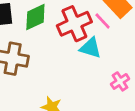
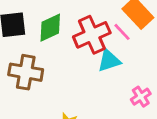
cyan triangle: (90, 48) -> (109, 61), turned -35

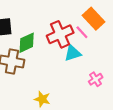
green diamond: (50, 28) -> (27, 43), moved

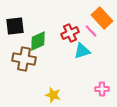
red cross: (60, 34) -> (70, 33), size x0.7
pink cross: (96, 79) -> (102, 89), moved, turned 32

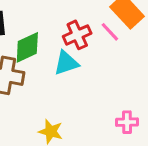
cyan triangle: (82, 51) -> (66, 63), moved

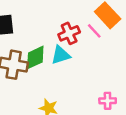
green diamond: (27, 47) -> (35, 57), moved

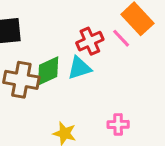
pink cross: (108, 101) -> (118, 124), moved

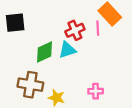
pink line: (121, 38) -> (98, 28), turned 40
brown cross: (21, 80) -> (30, 85), moved

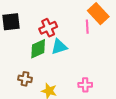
red cross: (75, 30) -> (48, 28), moved
brown cross: (30, 85) -> (25, 79), size x0.6

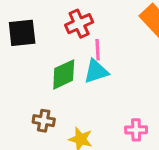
pink line: (87, 27) -> (98, 50), moved
red cross: (48, 28) -> (79, 24), moved

